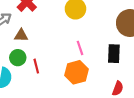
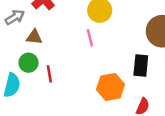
pink line: (80, 48) -> (90, 38), moved
orange hexagon: (76, 72) -> (111, 87), moved

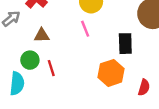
brown triangle: (34, 37) -> (42, 35), moved
black rectangle: (141, 66) -> (125, 44), moved

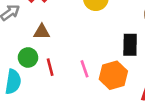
pink line: (85, 29) -> (85, 69), moved

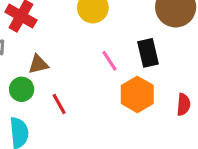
green circle: (28, 57) -> (22, 89), moved
pink line: (85, 69) -> (109, 61), moved

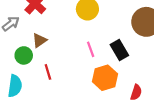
black rectangle: (148, 53) -> (119, 50), turned -30
brown triangle: (38, 64) -> (40, 40), turned -35

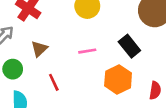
pink line: (91, 49) -> (87, 51), moved, turned -70
green circle: (24, 55) -> (13, 69), moved

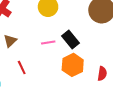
black rectangle: (129, 46) -> (70, 40), moved

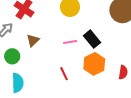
red line: (22, 67) -> (64, 74), moved

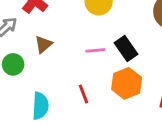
cyan semicircle: (18, 83) -> (40, 106), moved

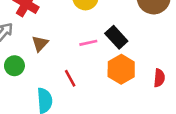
red line: (83, 94) -> (70, 78), moved

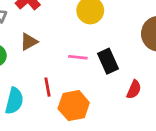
orange hexagon: (121, 69) -> (74, 106), moved
red semicircle: (159, 78) -> (134, 89), moved

